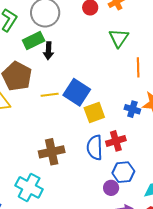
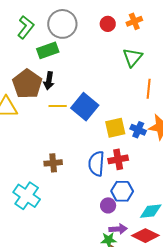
black arrow: (48, 51) -> (49, 81), moved
yellow square: (94, 113) -> (115, 128), moved
brown cross: (52, 152) -> (53, 163), size x0.7

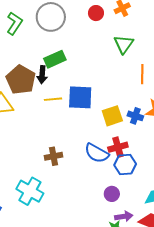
green rectangle: (48, 50) -> (55, 59), moved
blue square: (85, 107) -> (80, 97), turned -32
blue semicircle: (96, 164) -> (97, 153), turned -60
blue hexagon: (122, 191) -> (125, 164), moved

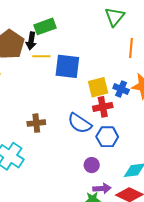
yellow line: (53, 99) -> (41, 56), moved
red cross: (118, 147) -> (103, 107), moved

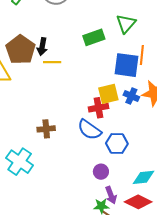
green rectangle: (45, 26) -> (94, 37), moved
blue square: (67, 66) -> (126, 65), moved
red cross: (103, 107) -> (98, 108), moved
purple arrow: (102, 188) -> (111, 195), turned 72

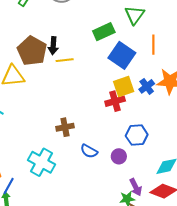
blue square: (126, 65) -> (122, 55), moved, turned 32
blue cross: (131, 96) -> (147, 86), turned 35
blue semicircle: (89, 130) -> (89, 151), moved, size x0.7
purple circle: (101, 172) -> (119, 156), moved

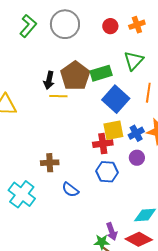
brown pentagon: (32, 51) -> (75, 76), moved
blue hexagon: (137, 135) -> (107, 172), moved
purple circle: (119, 156) -> (137, 158), moved

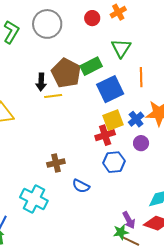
blue square: (116, 99) -> (110, 89), turned 32

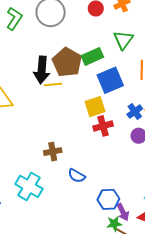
black arrow: (41, 82) -> (42, 70), size x1.5
yellow square: (113, 120) -> (95, 107), moved
blue hexagon: (114, 162) -> (108, 199), moved

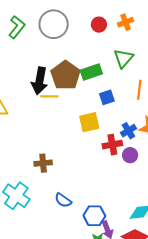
blue square: (110, 80) -> (107, 97), size x0.6
red cross: (103, 126) -> (112, 145), moved
blue semicircle: (77, 176) -> (63, 200), moved

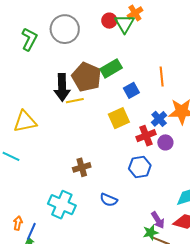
green triangle: (123, 58) -> (125, 24), moved
blue hexagon: (94, 216) -> (140, 167), moved

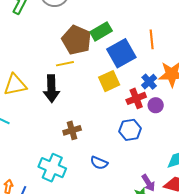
black arrow: (62, 87) -> (51, 89), moved
blue square: (131, 90) -> (121, 53), size x1.8

